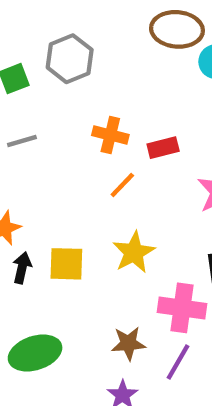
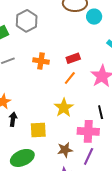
orange cross: (110, 135) -> (41, 61), moved
orange line: (122, 185) -> (70, 78), moved
yellow square: (66, 264) -> (38, 130), moved

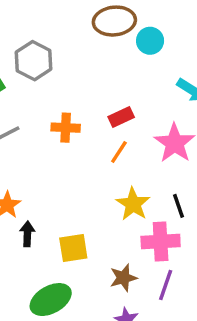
yellow star: (64, 108) -> (133, 204), moved

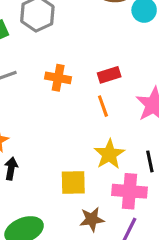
orange line: (119, 152) -> (103, 106), turned -60
yellow square: (73, 248) -> (73, 183), moved

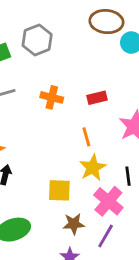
orange line: (103, 106) -> (86, 137), moved
pink cross: (129, 191) -> (108, 201), turned 32

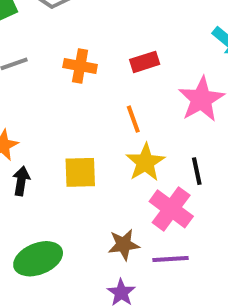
yellow square: (59, 190) -> (80, 172), moved
purple line: (106, 236) -> (171, 259), turned 60

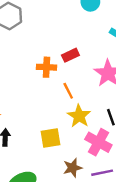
orange cross: (80, 66) -> (46, 67), moved
yellow square: (80, 172) -> (51, 138), moved

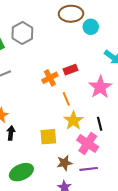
orange cross: (46, 67) -> (50, 78), turned -35

